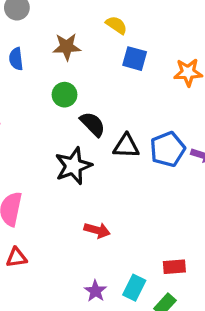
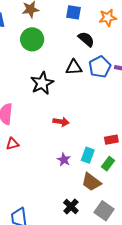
green circle: (65, 95) -> (32, 39), size x1.5
black semicircle: (93, 124) -> (86, 39), moved

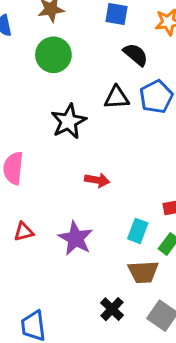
red triangle: (12, 144) -> (24, 232), moved
purple star: (64, 160) -> (76, 238), moved, size x1.6
brown trapezoid: (91, 182) -> (143, 272), turned -40

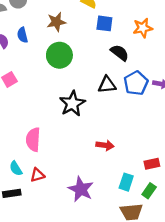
red arrow: (97, 180) -> (105, 145), moved
red triangle: (24, 232) -> (37, 175), moved

